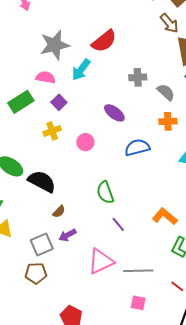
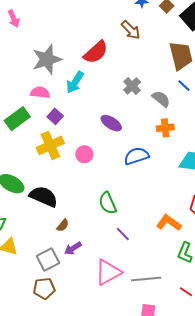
brown arrow: (169, 23) -> (131, 30), moved
gray cross: (138, 77) -> (132, 86), turned -36
yellow cross: (52, 131) -> (50, 145), size x1.5

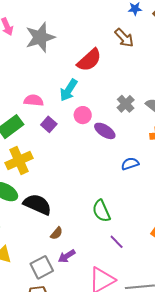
gray star: (47, 59) -> (40, 37), moved
gray cross: (132, 86) -> (126, 104), moved
yellow cross: (50, 145) -> (19, 161), moved
pink circle: (84, 154) -> (83, 115), moved
blue semicircle: (136, 156) -> (130, 164), size x0.7

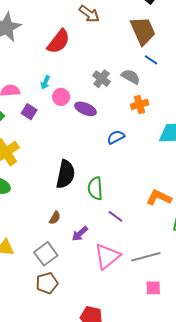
cyan arrow: (69, 90) -> (45, 82), moved, size x0.6
black semicircle: (37, 204) -> (65, 174), moved, turned 88
green semicircle: (101, 211) -> (95, 188), turned 30
purple arrow: (67, 256) -> (80, 234), moved

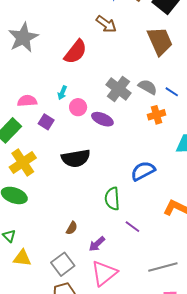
blue line: (151, 60) -> (172, 92), moved
gray cross: (102, 79) -> (119, 89), size x1.4
blue semicircle: (116, 137) -> (143, 171), moved, size x1.4
black semicircle: (65, 174) -> (76, 158), moved, turned 68
pink triangle: (107, 256) -> (104, 273), moved

